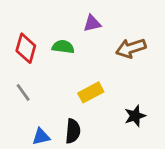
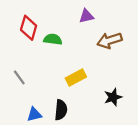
purple triangle: (92, 23) -> (86, 16), moved
red diamond: (26, 48) -> (29, 28), moved

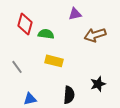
yellow rectangle: (76, 77) -> (54, 61), moved, turned 42
black semicircle: (61, 110) -> (69, 95), moved

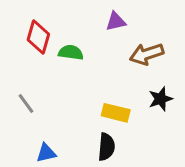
yellow rectangle: (54, 61) -> (116, 113), moved
black star: (98, 84) -> (161, 99), moved

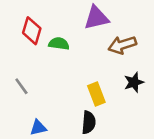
purple triangle: (116, 22) -> (96, 18), size x1.5
yellow rectangle: (116, 113) -> (96, 94), turned 55

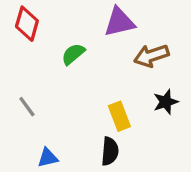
red diamond: (32, 31) -> (27, 24), moved
green semicircle: (59, 44) -> (73, 54), turned -48

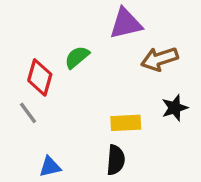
red diamond: (27, 24) -> (40, 77), moved
yellow rectangle: (119, 116) -> (126, 123), turned -72

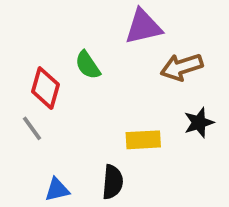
green semicircle: (77, 57) -> (88, 65), turned -84
black semicircle: (116, 160) -> (113, 182), moved

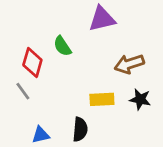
brown arrow: (182, 67) -> (129, 64), moved
black star: (199, 123) -> (140, 99), moved, turned 30

